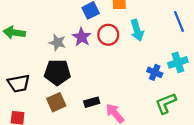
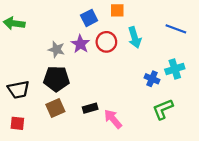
blue line: (179, 21) -> (176, 29), turned -48
green arrow: (14, 33) -> (14, 23), moved

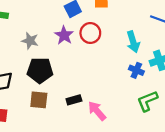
cyan arrow: (135, 38) -> (133, 42), moved
gray star: (56, 49) -> (30, 41), moved
brown square: (55, 108) -> (39, 100), turned 30

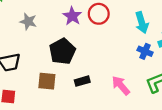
gray star: (30, 41) -> (28, 22), moved
black pentagon: (40, 70) -> (62, 51), moved, turned -30
pink arrow: (97, 111) -> (121, 85), moved

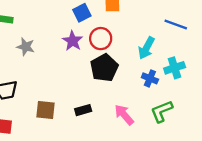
cyan arrow: (142, 23) -> (146, 48), turned 45
black pentagon: (62, 51) -> (104, 68), moved

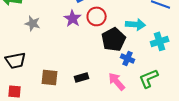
cyan arrow: (146, 48) -> (136, 24), turned -114
black pentagon: (104, 68) -> (114, 39), moved
blue cross: (150, 78) -> (128, 58), moved

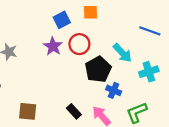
cyan arrow: (136, 24) -> (122, 53), turned 42
black rectangle: (82, 77) -> (74, 111), moved, turned 64

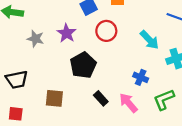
purple star: (53, 46) -> (67, 33), moved
black pentagon: (98, 69) -> (83, 65), moved

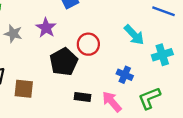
red circle: (106, 31) -> (88, 44), moved
brown square: (54, 98) -> (24, 89), moved
black rectangle: (101, 98) -> (82, 97), turned -40

